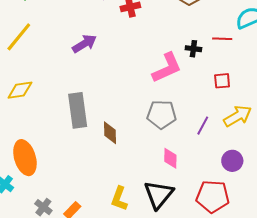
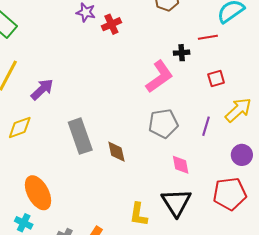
purple arrow: (84, 44) -> (42, 89), moved

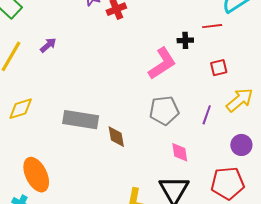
purple arrow: (42, 89) -> (48, 45), moved, size x0.7
gray rectangle: (80, 136) -> (81, 120), turned -64

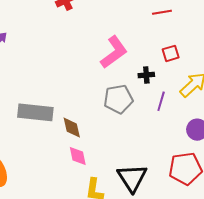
black cross: (185, 40) -> (146, 75), moved
pink diamond: (180, 152) -> (78, 156), moved

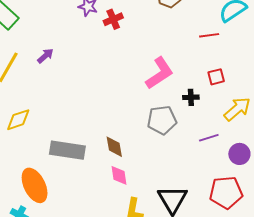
purple line: (161, 101) -> (209, 138), moved, turned 54
gray rectangle: (35, 112) -> (67, 150), moved

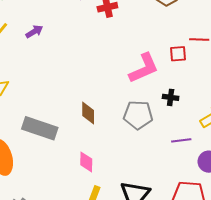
red square: (216, 77) -> (178, 54), moved
brown diamond: (114, 147) -> (88, 113), moved

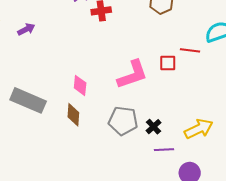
black cross: (171, 97) -> (154, 127), moved, turned 35
gray rectangle: (40, 128) -> (28, 100), moved
pink diamond: (86, 162) -> (80, 85), moved

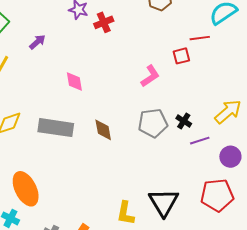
purple arrow: (26, 29) -> (37, 42), moved
pink L-shape: (132, 75) -> (150, 76), size x0.7
pink diamond: (80, 85) -> (74, 82), moved

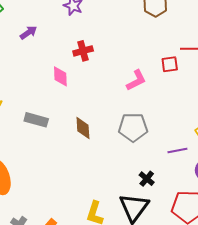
red cross: (104, 22) -> (83, 51), moved
black cross: (184, 121) -> (147, 179), moved
gray rectangle: (56, 128) -> (36, 120), size x0.7

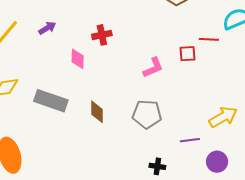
purple arrow: (28, 33) -> (47, 28), moved
gray rectangle: (36, 120) -> (51, 101), size x1.4
black cross: (147, 179) -> (157, 166), turned -35

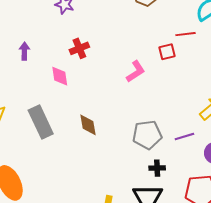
purple arrow: (47, 28) -> (24, 51), turned -48
gray rectangle: (51, 101) -> (41, 122), turned 56
gray pentagon: (147, 114) -> (147, 135), moved

